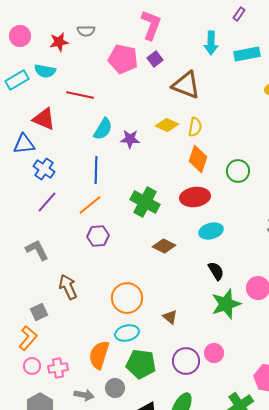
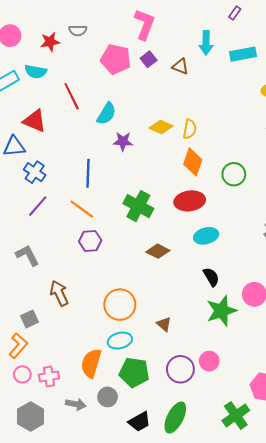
brown triangle: (186, 85) -> (180, 66), moved, size x0.6
red line: (80, 95) -> (72, 96), turned 52
cyan semicircle: (103, 129) -> (106, 114), moved
orange line: (90, 205) -> (82, 209), turned 75

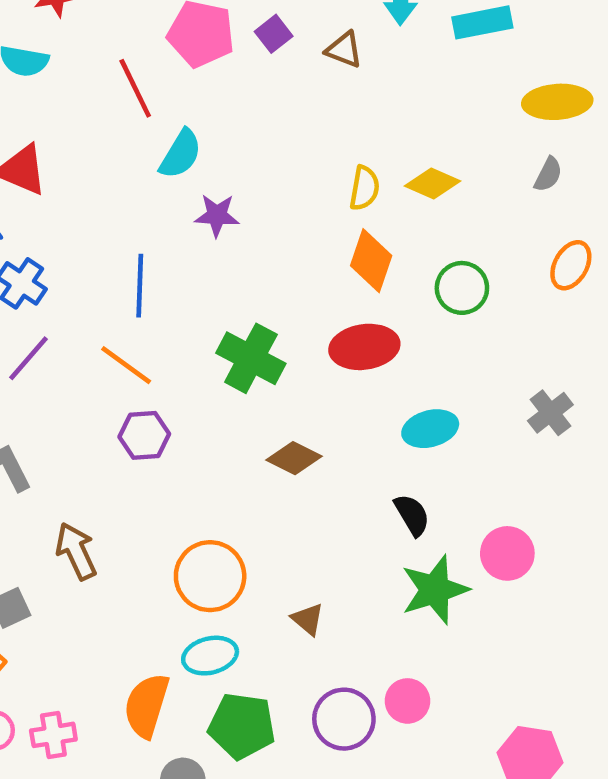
red line: (72, 96) -> (135, 88), moved
yellow diamond: (161, 127) -> (432, 184), moved
cyan ellipse: (206, 236) -> (430, 429), moved

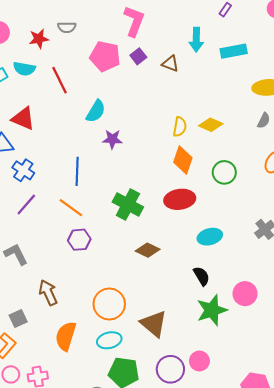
red line: (135, 88) -> (60, 80), moved
brown triangle: (308, 619) -> (154, 324), size x1.8
orange semicircle: (147, 705) -> (66, 336), moved

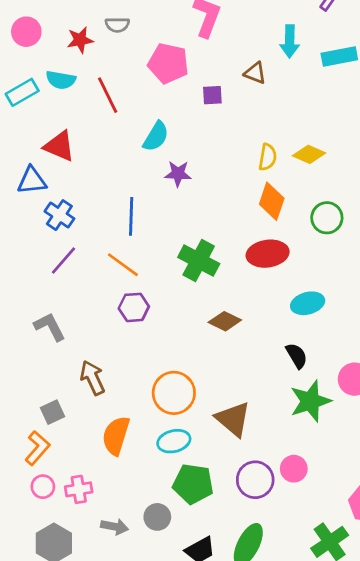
purple square: (138, 56) -> (212, 95), moved, turned 35

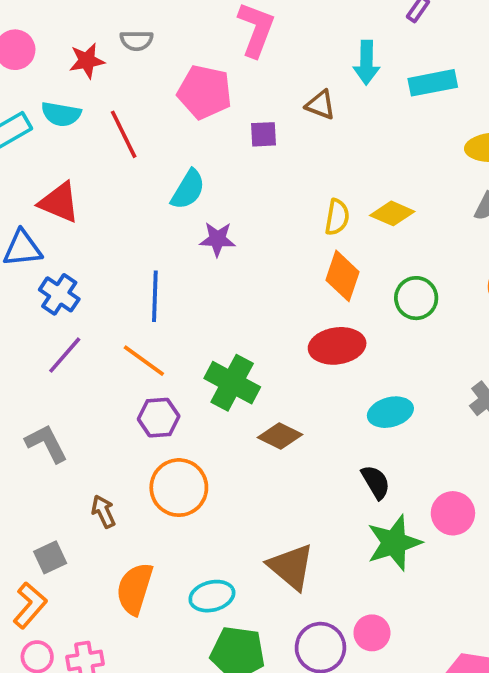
green cross: (199, 261) -> (232, 383), moved
brown arrow: (92, 378) -> (103, 511), size x0.7
orange circle: (174, 393) -> (179, 488), moved

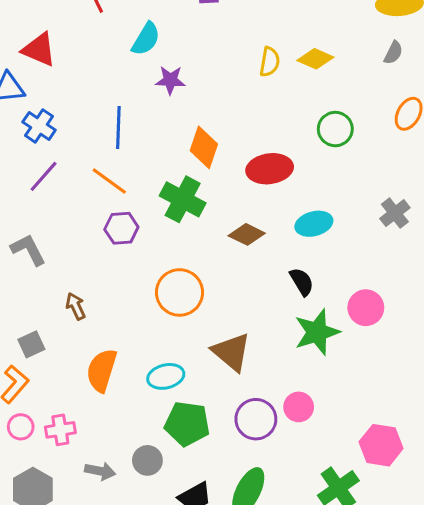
orange diamond: (343, 276) -> (204, 147), moved
brown diamond: (280, 436) -> (247, 234), moved
orange circle: (179, 488) -> (180, 292), moved

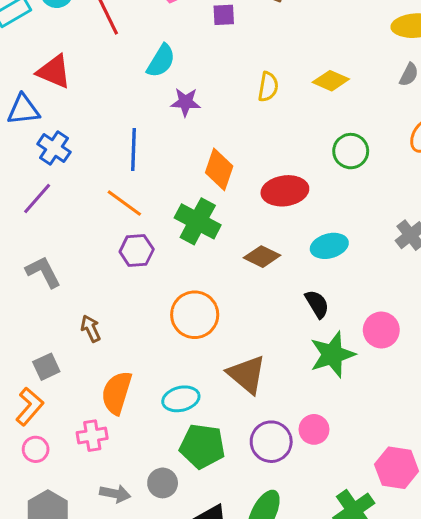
yellow semicircle: (270, 62) -> (268, 87), moved
purple line: (44, 176) -> (37, 198), moved
pink cross: (60, 430) -> (92, 436), moved

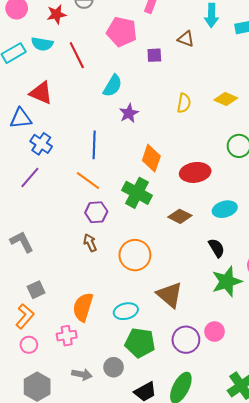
purple star: (185, 102) -> (129, 113), turned -30
gray L-shape: (43, 272) -> (22, 242), moved
brown arrow: (91, 328) -> (90, 243), moved

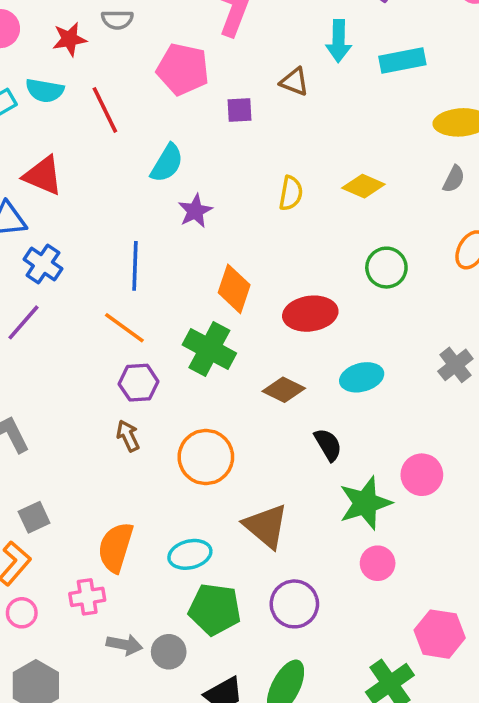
black semicircle: (217, 248) -> (328, 445), moved
pink circle: (215, 332) -> (378, 563), moved
gray arrow: (82, 374) -> (124, 645), moved

